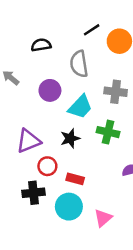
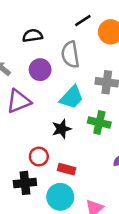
purple circle: (50, 90) -> (40, 70), moved
purple triangle: (28, 141) -> (19, 101), moved

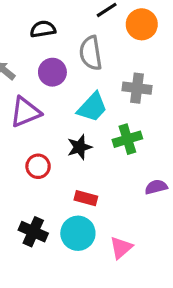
green cross: (99, 123) -> (127, 139), turned -30
red circle: (39, 157) -> (38, 166), moved
black cross: (25, 183) -> (33, 232), moved, turned 30

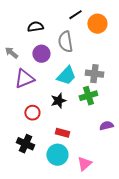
gray cross: (137, 88) -> (94, 74), moved
black cross: (33, 232) -> (25, 144), moved

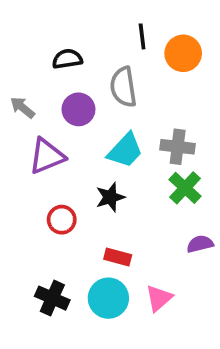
black line: (75, 15) -> (142, 36), turned -64
green cross: (88, 96) -> (185, 188), moved, turned -30
black cross: (25, 144) -> (52, 298), moved
pink triangle: (84, 164) -> (159, 298), moved

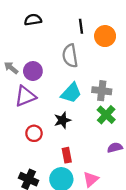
black semicircle: (67, 59) -> (33, 20), moved
purple circle: (78, 109) -> (33, 71), moved
red rectangle: (118, 257) -> (67, 155), turned 64

